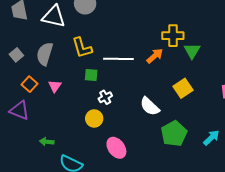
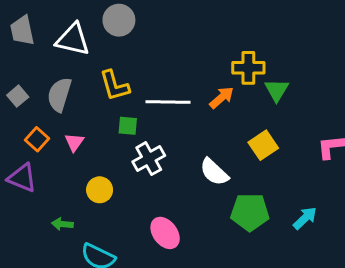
white cross: (105, 97) -> (149, 159), size x1.5
yellow circle: (94, 118) -> (100, 190), moved
green pentagon: (174, 134) -> (250, 212), turned 30

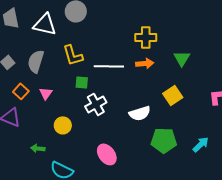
yellow cross: (248, 68) -> (146, 37), moved
orange arrow: (222, 98) -> (145, 63), turned 36
white semicircle: (214, 172) -> (140, 113), turned -60

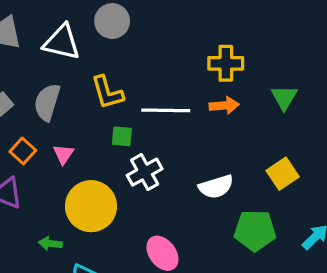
yellow square: (173, 95) -> (283, 174), moved
yellow circle: (63, 125) -> (91, 206), size x1.8

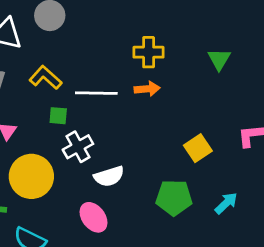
yellow L-shape: (107, 92) -> (46, 78), turned 148
green triangle: (284, 97) -> (219, 59), moved
white semicircle: (216, 187) -> (109, 176), moved

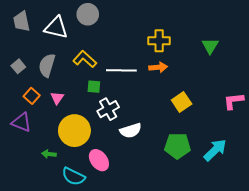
yellow square: (198, 148) -> (182, 102), moved
cyan arrow: (226, 203) -> (215, 150), size x1.4
pink ellipse: (93, 217) -> (99, 160), moved

